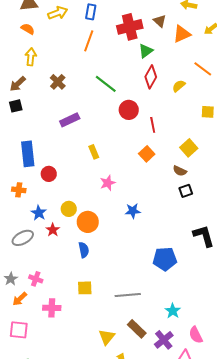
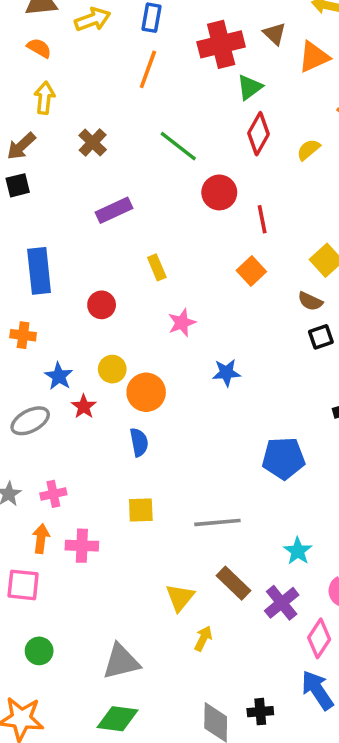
red circle: (49, 174) -> (102, 305), moved
pink cross: (36, 279) -> (53, 494), turned -32
orange arrow: (20, 299) -> (41, 539), moved, turned 140

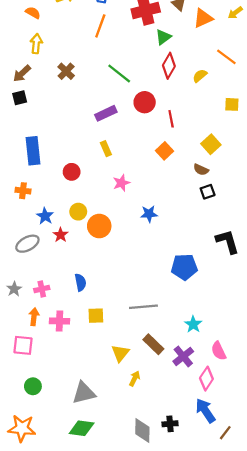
purple rectangle: (114, 210) -> (106, 113), moved
blue semicircle: (139, 442) -> (80, 282), moved
yellow square: (141, 510) -> (96, 316), moved

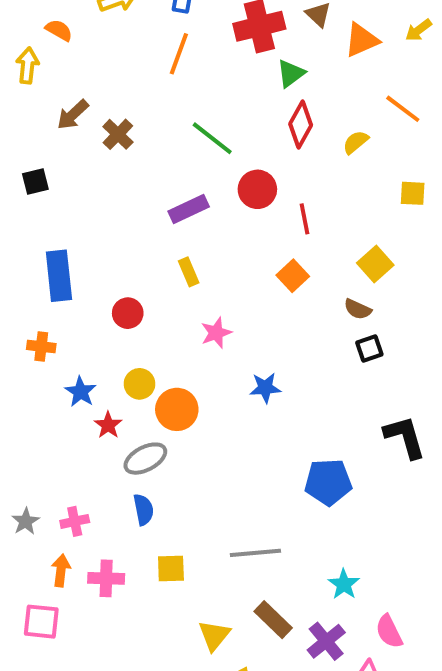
yellow arrow: (36, 44) -> (28, 66), moved
brown arrow: (22, 73) -> (73, 115), moved
gray ellipse: (27, 244) -> (145, 459), moved

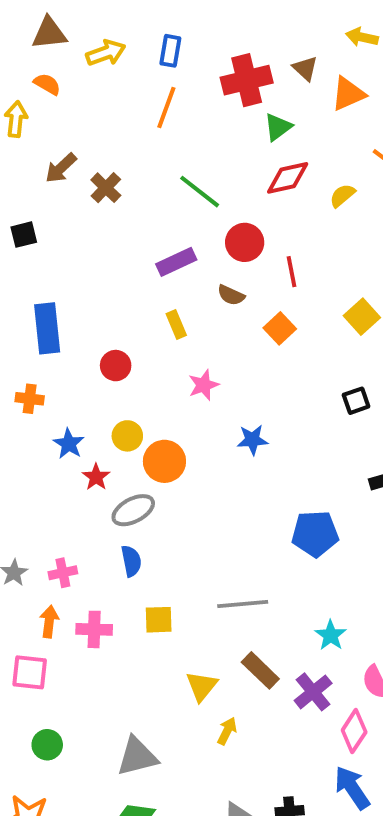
red diamond: (301, 125) -> (288, 178), turned 48
brown semicircle: (358, 309) -> (231, 295), moved

